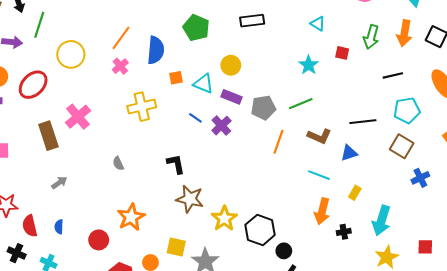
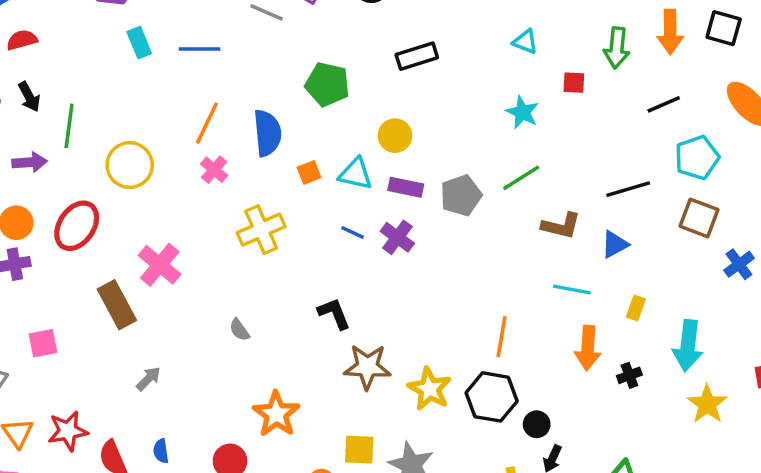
orange line: (278, 142) -> (502, 337), moved

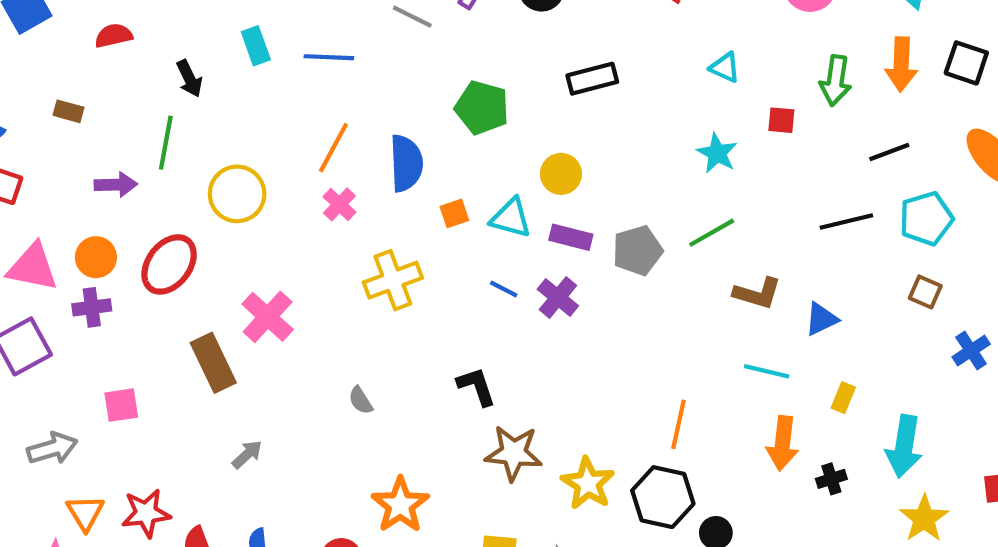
black arrow: (29, 97) -> (189, 79), moved
black line: (628, 189) -> (846, 222), moved
brown square: (699, 218) -> (925, 292), size x0.7

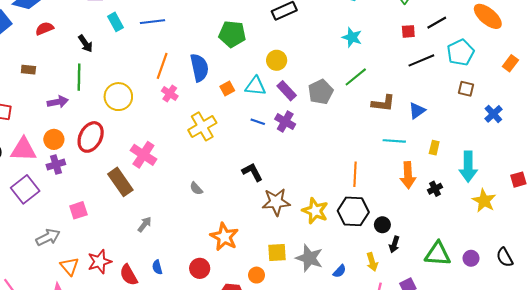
red square: (781, 120) -> (408, 31), moved
purple rectangle: (571, 237) -> (287, 91), turned 42

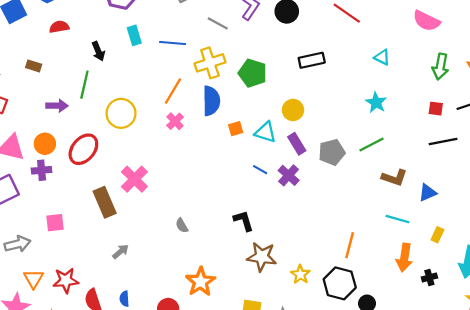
yellow cross: (202, 126) -> (210, 63), moved
yellow star: (315, 211) -> (300, 274), size x0.7

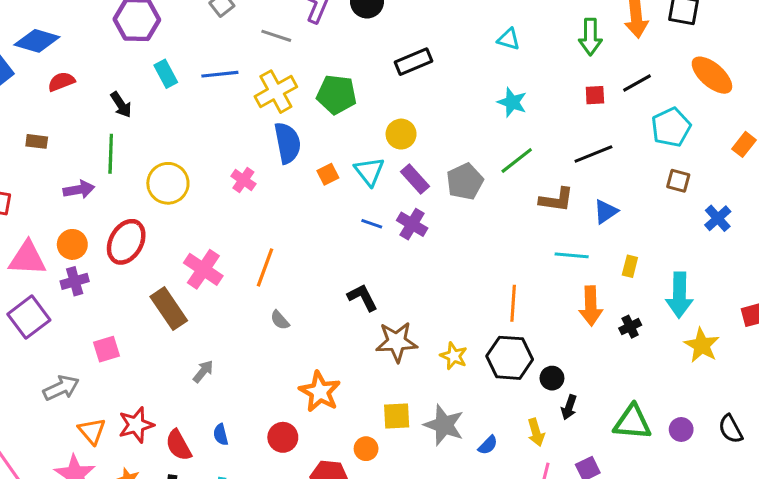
orange line: (173, 91) -> (265, 267), moved
cyan triangle: (265, 132) -> (369, 171), turned 45
black line: (443, 142) -> (593, 154), moved

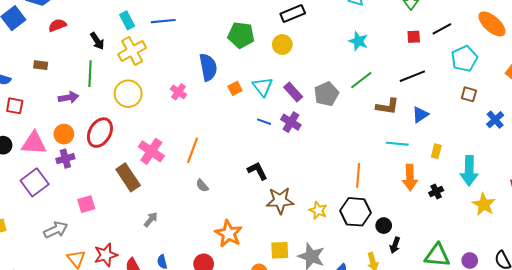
yellow cross: (276, 92) -> (132, 51), moved
yellow circle: (401, 134) -> (282, 44), moved

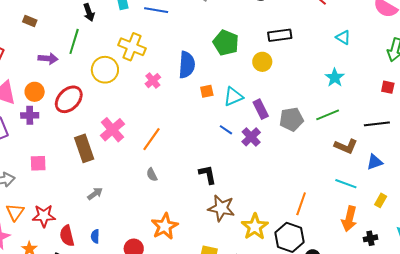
yellow cross: (132, 51) -> (132, 47), moved, turned 36
cyan triangle: (263, 87) -> (233, 97), turned 30
yellow star: (318, 210) -> (255, 227), size x1.5

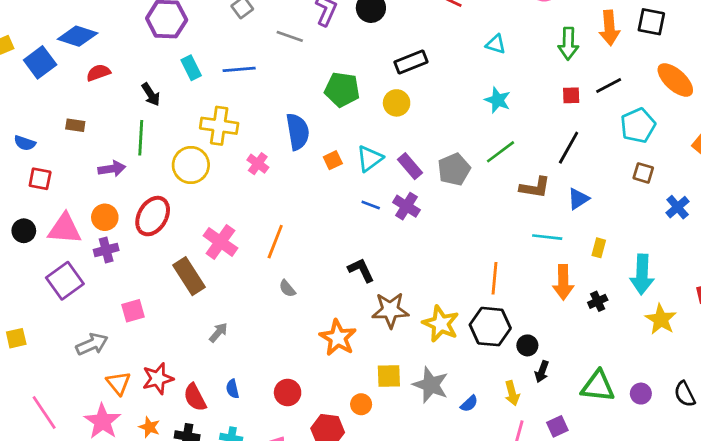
black line: (377, 124) -> (569, 148), turned -40
orange star: (165, 226) -> (338, 338), moved

